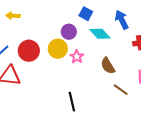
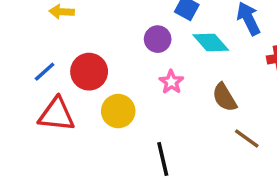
yellow circle: (58, 49) -> (118, 111), moved

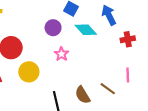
brown semicircle: (224, 97) -> (83, 95), moved

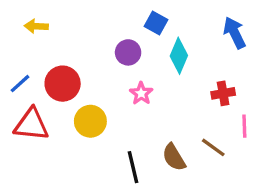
blue arrow: (109, 15) -> (235, 33), moved
cyan diamond: (86, 30) -> (179, 56), turned 65
red cross: (128, 39) -> (223, 93), moved

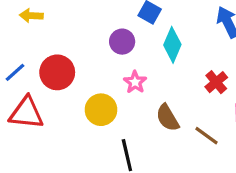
red cross: (223, 93) -> (216, 82), turned -30
yellow circle: (90, 121) -> (101, 110), moved
brown semicircle: (174, 157) -> (168, 118), moved

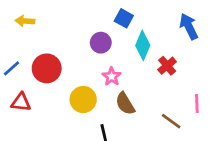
red cross: (216, 82) -> (167, 66), moved
red triangle: (26, 113) -> (21, 102), size x0.7
brown semicircle: (168, 118) -> (125, 104), moved

